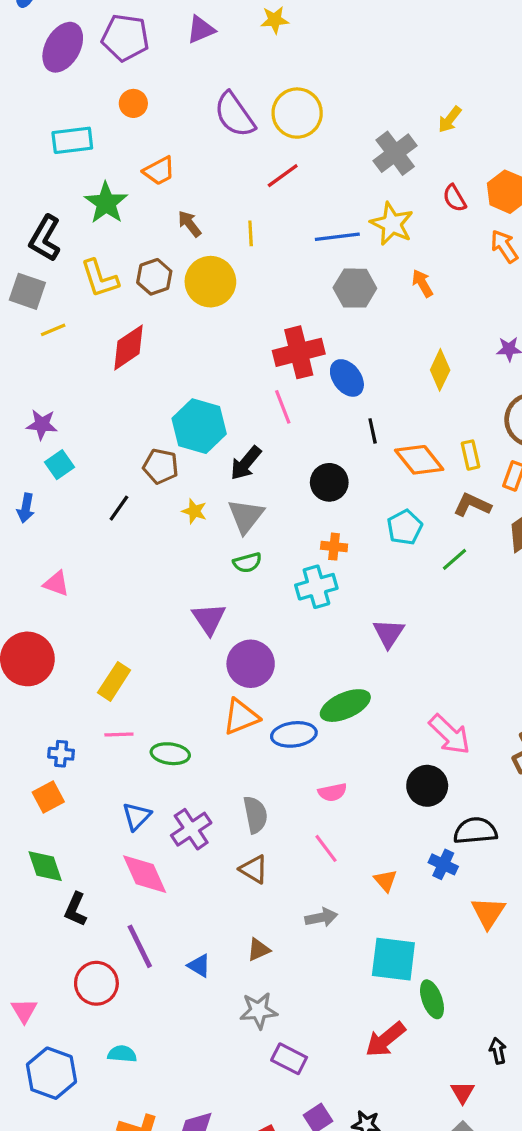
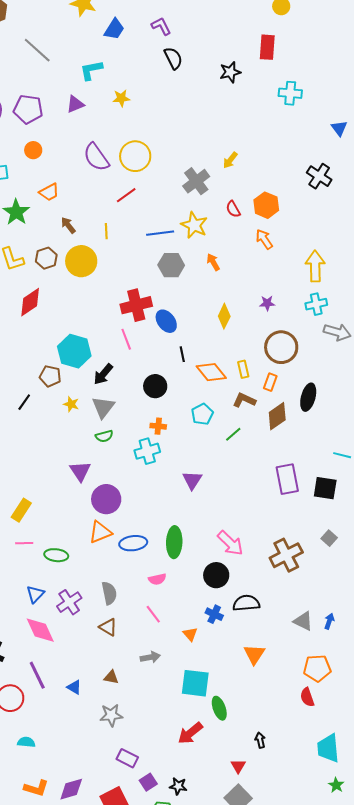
green ellipse: (345, 706) -> (174, 542), moved, turned -64
blue cross: (443, 864) -> (214, 614), moved
brown triangle: (259, 950) -> (111, 677), turned 35
purple rectangle: (289, 1059) -> (127, 758), moved

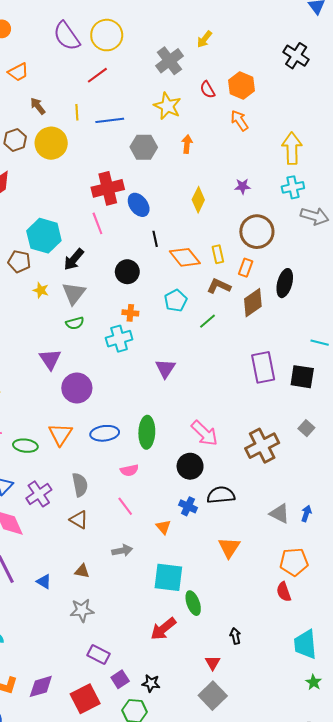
blue line: (160, 233) -> (110, 120), moved
orange arrow: (213, 262) -> (187, 144), turned 36
orange triangle: (100, 532) -> (60, 434), moved, turned -35

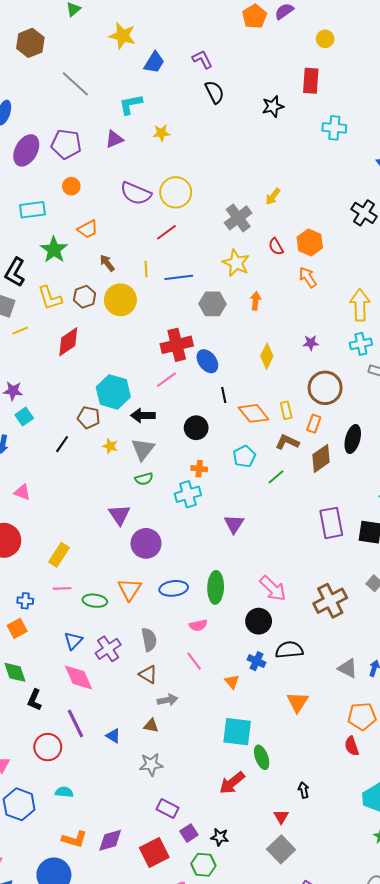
purple semicircle: (67, 36) -> (136, 193), turned -32
pink line: (97, 223) -> (166, 380), turned 75
black arrow: (74, 259) -> (143, 415), turned 50
gray arrow: (122, 551) -> (167, 700), moved

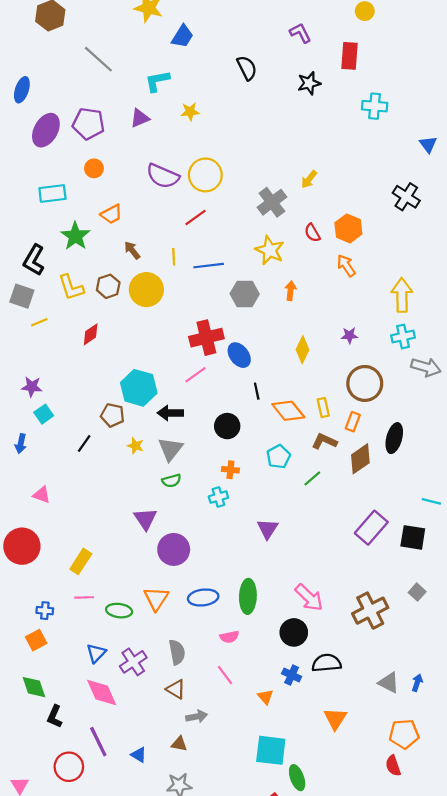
purple L-shape: (202, 59) -> (300, 33), moved
red diamond: (68, 342) -> (91, 334), size x0.7
cyan cross: (188, 494) -> (218, 497), size x0.7
purple rectangle: (331, 523) -> (371, 528), turned 52

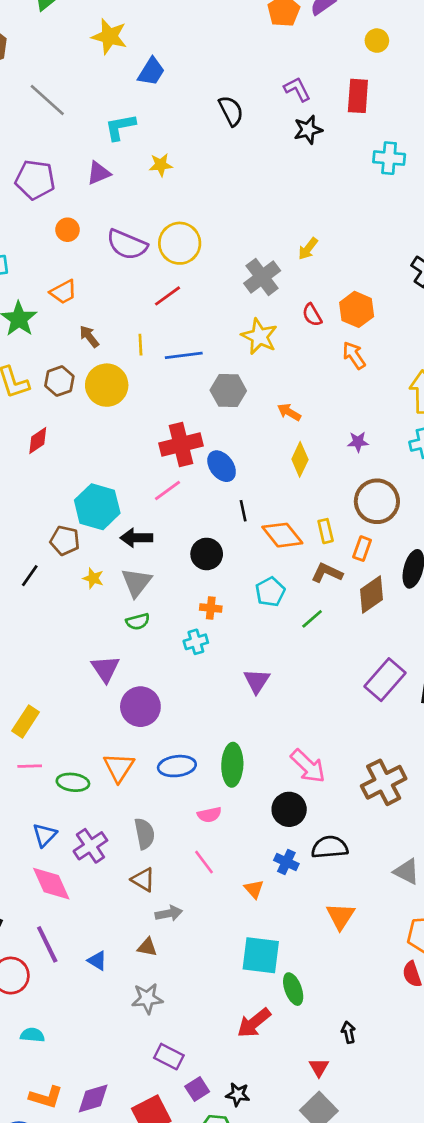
purple L-shape: (300, 33) -> (297, 89), moved
orange circle: (94, 168) -> (67, 230), moved
orange arrow: (290, 291) -> (289, 412), moved, turned -66

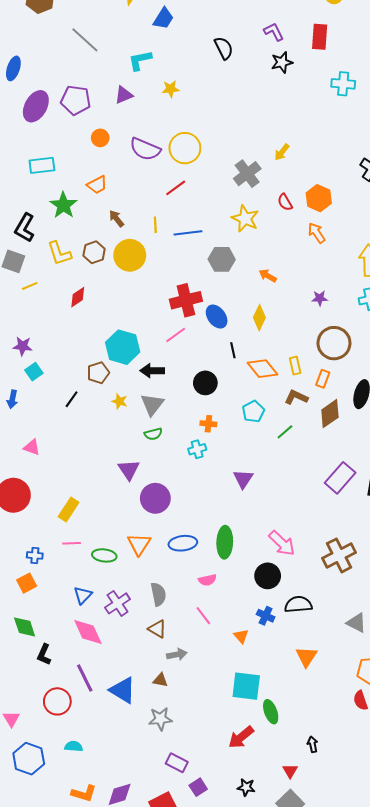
yellow diamond: (300, 459) -> (259, 318), moved
brown pentagon: (65, 540) -> (98, 373), turned -30
blue triangle: (97, 961) -> (123, 690), size x1.8
black star: (238, 1094) -> (246, 787), moved

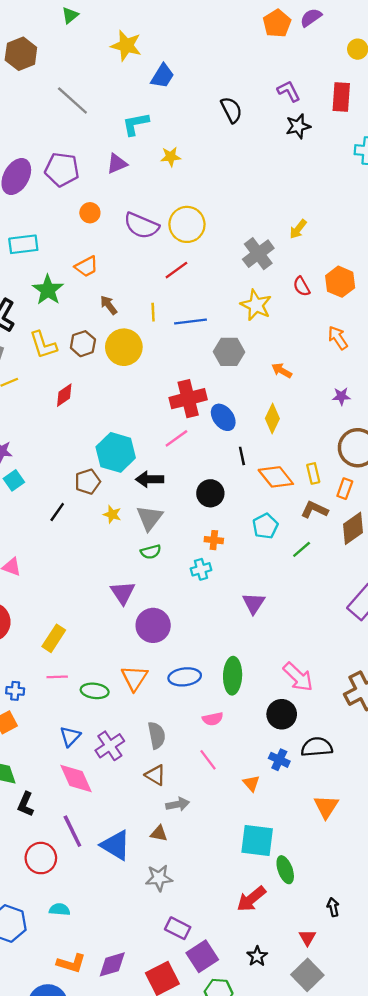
orange arrow: (317, 233) -> (338, 338), moved
purple square: (198, 787) -> (202, 956), size x1.5
black star: (246, 787) -> (257, 956), turned 30

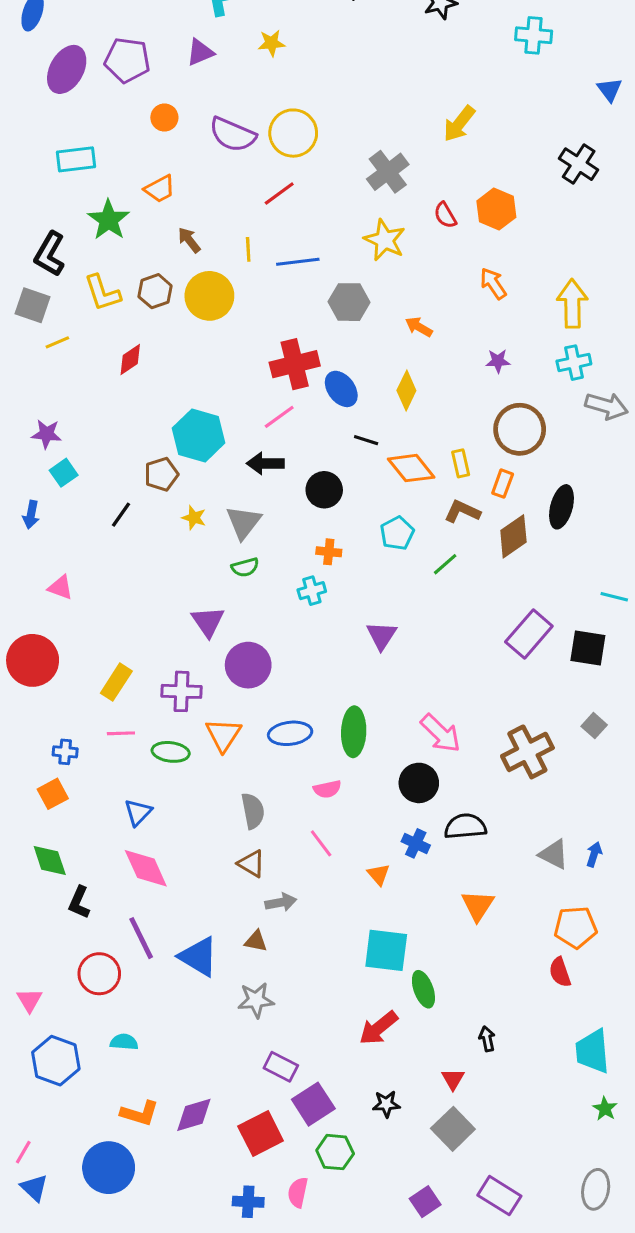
yellow arrow: (298, 229) -> (459, 124), moved, size x1.4
black line: (242, 456) -> (366, 440), turned -60
black arrow: (150, 479) -> (265, 463), moved
purple cross: (110, 746) -> (181, 691), moved, turned 36
black star: (257, 956) -> (386, 1104), turned 30

